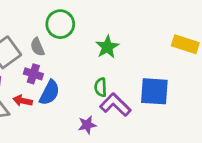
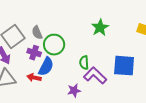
green circle: (60, 24) -> (54, 45), moved
green star: (107, 47) -> (100, 28), moved
red arrow: (23, 101) -> (34, 78), moved

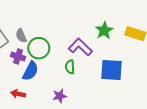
green star: (100, 28) -> (104, 30), moved
purple L-shape: (95, 76) -> (80, 47), moved
red arrow: (34, 78) -> (18, 94), moved

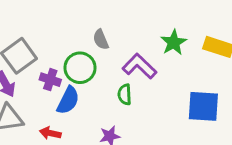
gray semicircle: (21, 36) -> (101, 39), moved
blue square: (111, 70) -> (203, 106), moved

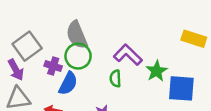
gray semicircle: (101, 39) -> (77, 35), moved, size x1.6
green star: (174, 42) -> (156, 71), moved

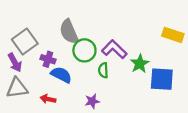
green circle: (78, 56) -> (84, 50), moved
blue semicircle: (68, 83) -> (61, 75), turned -90

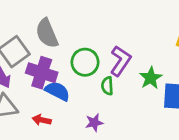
gray semicircle: (69, 32) -> (47, 33), moved
purple L-shape: (114, 49) -> (120, 61), turned 80
purple cross: (48, 59) -> (42, 73), size x1.6

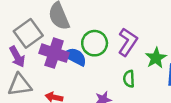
green semicircle: (107, 86) -> (129, 79), moved
blue semicircle: (57, 91) -> (75, 57), moved

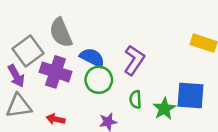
green circle: (95, 43) -> (99, 80), moved
blue semicircle: (75, 57) -> (92, 58), moved
green star: (156, 58) -> (164, 109), moved

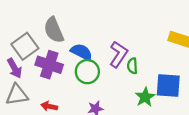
green semicircle: (135, 99) -> (132, 66), moved

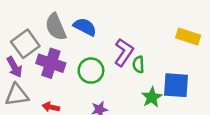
blue semicircle: (82, 52) -> (85, 27), moved

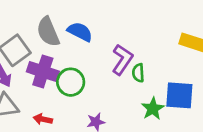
green circle: (91, 71) -> (71, 82), moved

